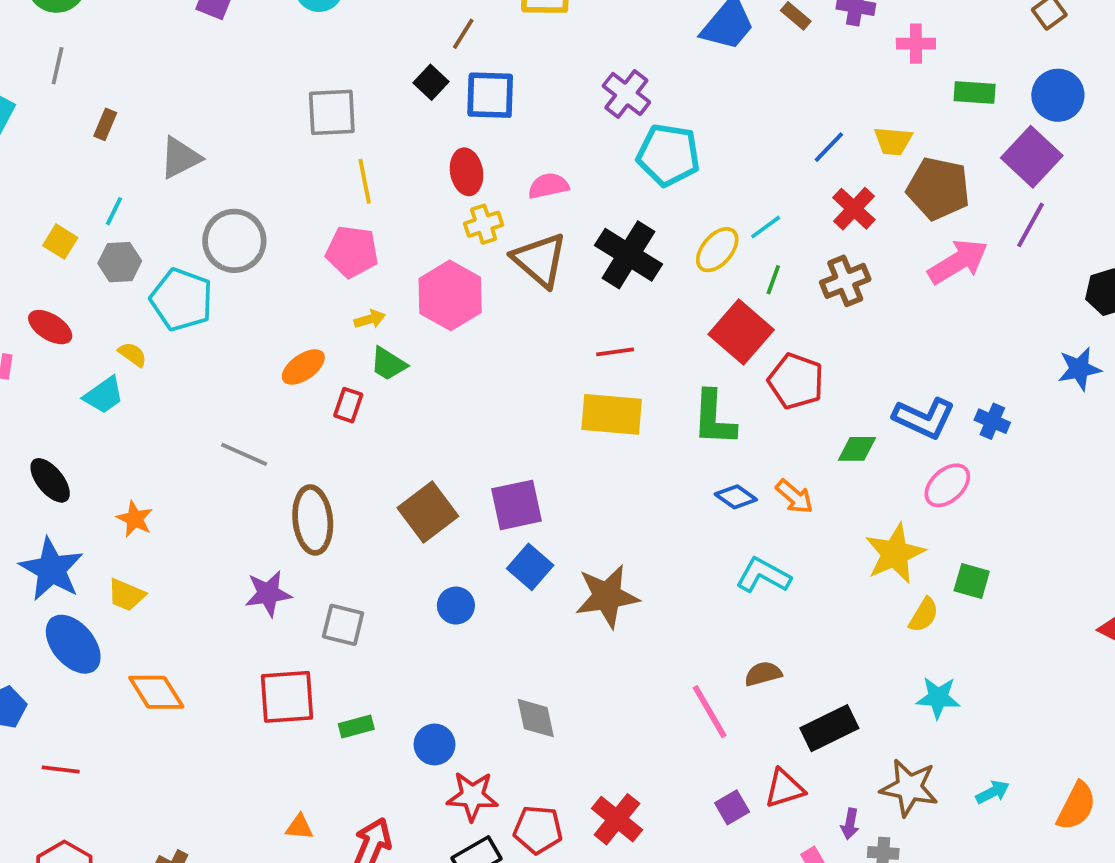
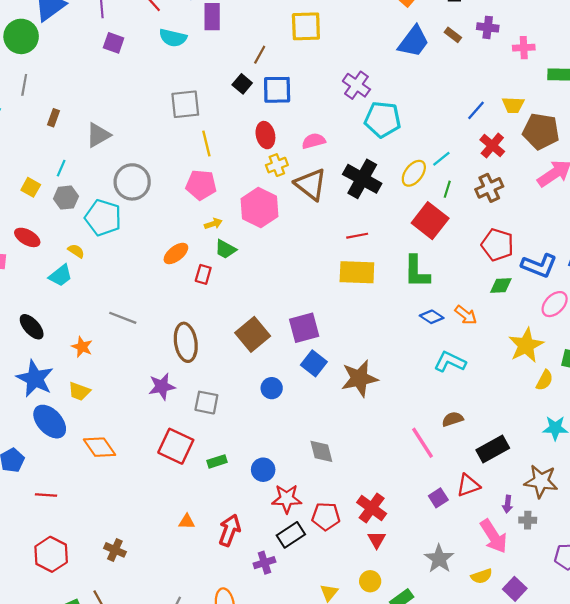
red pentagon: (796, 381) -> (497, 245), moved
gray line: (244, 454) -> (123, 318), moved
red square: (287, 697) -> (176, 446), turned 32

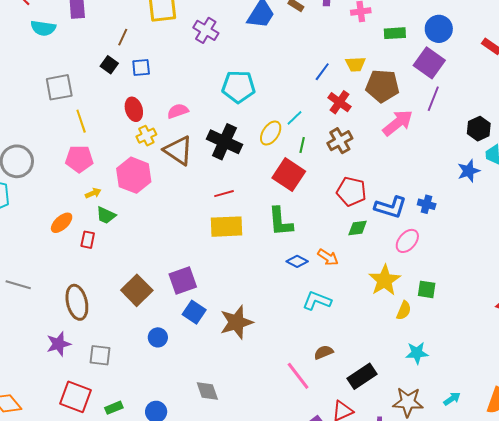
purple cross: (356, 85) -> (206, 30), moved
blue square: (277, 90) -> (141, 68), size x0.7

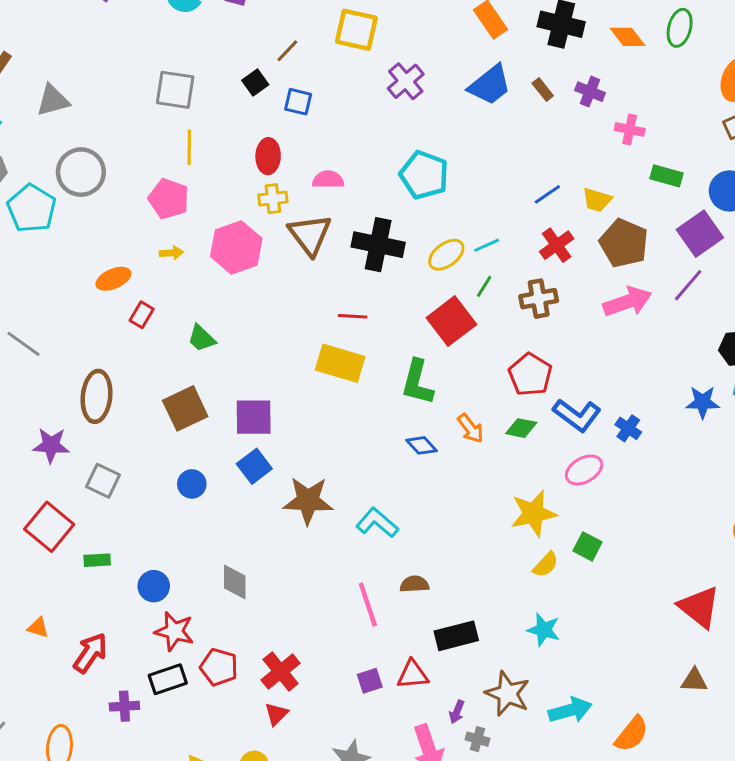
black cross: (224, 142) -> (378, 245), turned -32
green trapezoid: (106, 215) -> (202, 338), moved
orange arrow: (328, 257) -> (471, 428), moved
cyan L-shape: (317, 301) -> (377, 523), moved
cyan arrow: (452, 399) -> (570, 710), size x1.6

